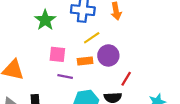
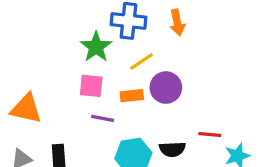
green star: (45, 20) -> (96, 47), moved
red line: (126, 79) -> (210, 135), moved, turned 64

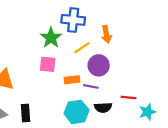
orange arrow: (177, 23) -> (106, 34), moved
orange rectangle: (132, 96) -> (72, 80), moved
purple line: (103, 118) -> (91, 86), moved

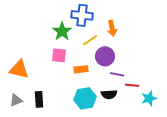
purple line: (91, 86) -> (117, 74), moved

